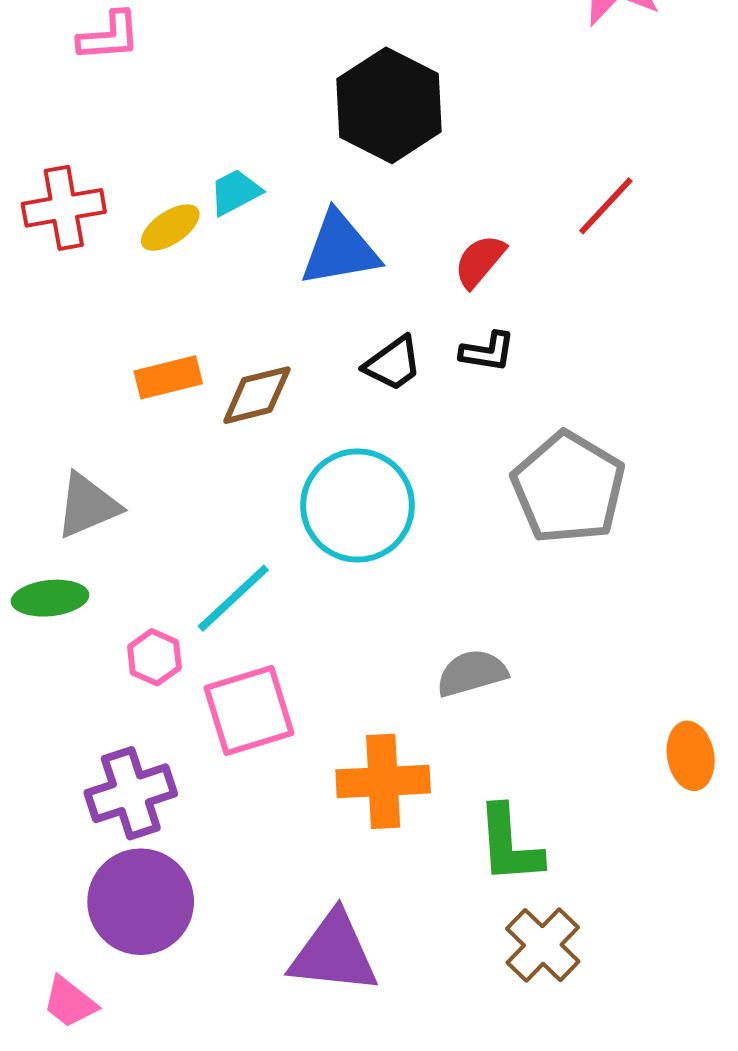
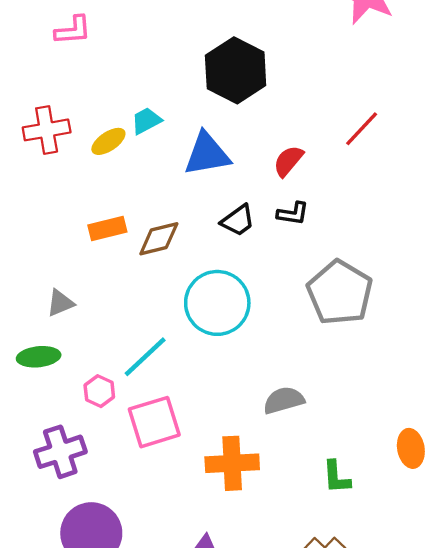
gray triangle: (87, 505) -> (60, 303), size x0.7
purple cross: (131, 793) -> (60, 452), moved
green L-shape: (509, 845) -> (336, 477), moved, size x0.7

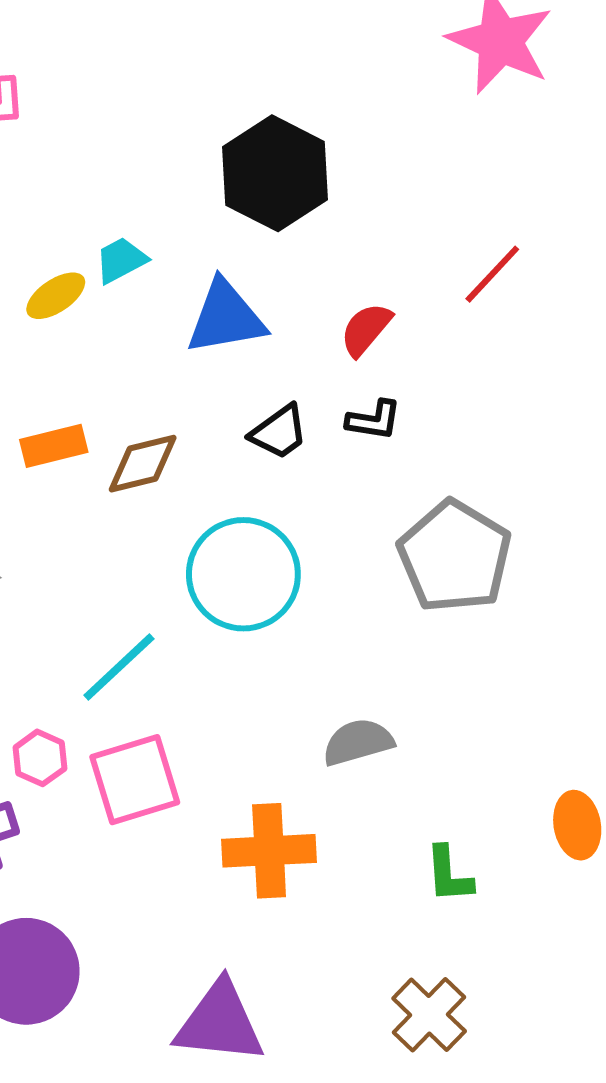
pink hexagon: (99, 391) -> (40, 758), moved

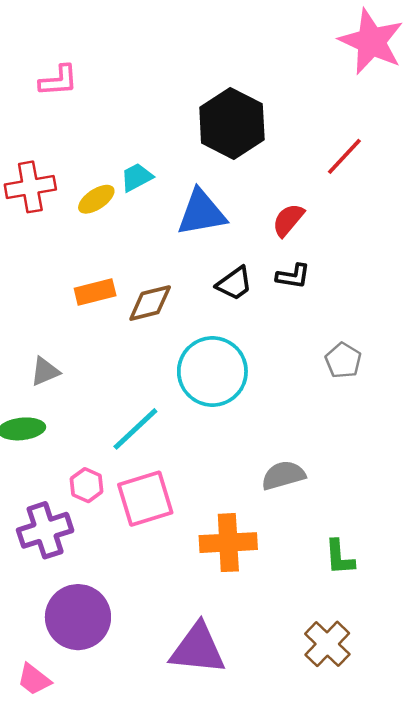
red line: (492, 274) -> (344, 156), moved
gray pentagon: (455, 556) -> (343, 360), size x0.5

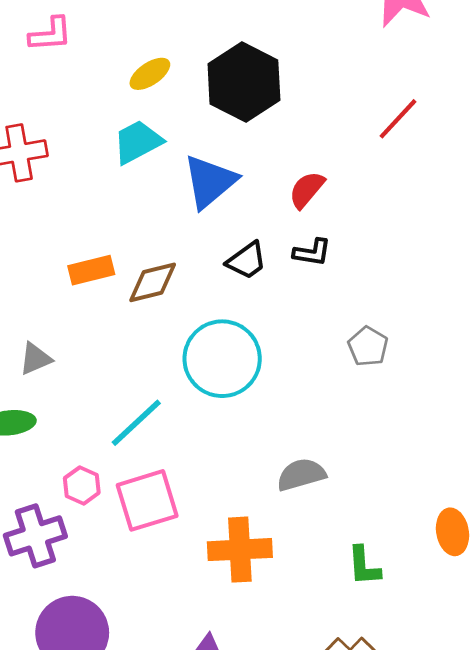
red line: (344, 156) -> (398, 119), moved
cyan trapezoid: (137, 177) -> (138, 142), size x1.4
yellow ellipse: (96, 199) -> (150, 74), moved
blue triangle: (201, 213) -> (210, 182), turned -30

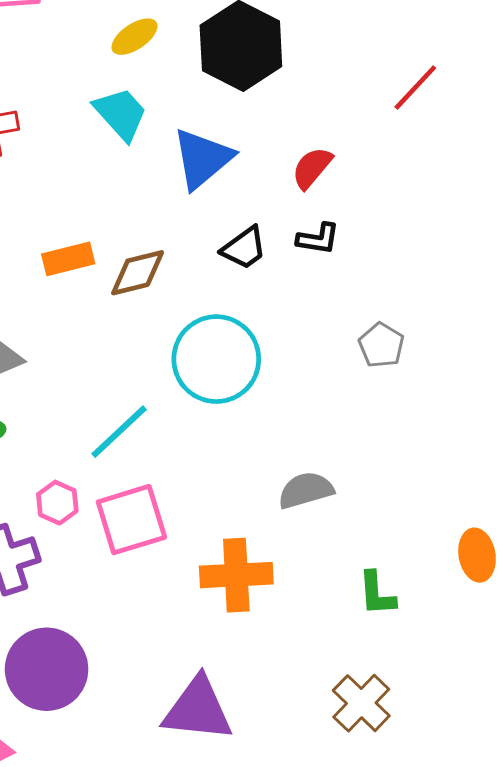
cyan trapezoid: (138, 142) -> (121, 114), turned 76

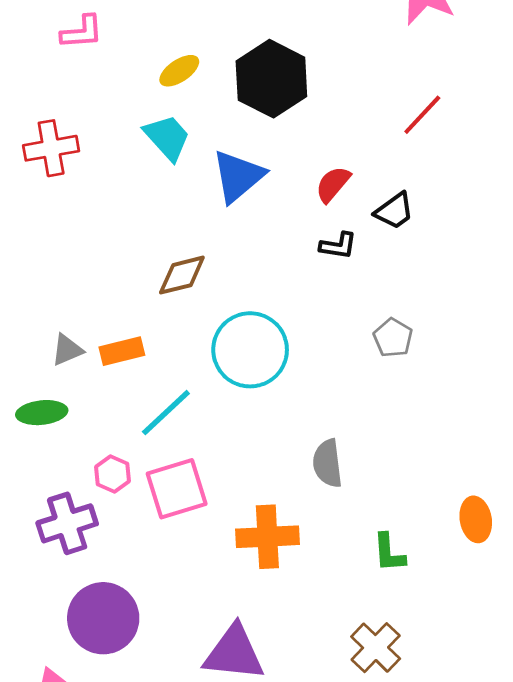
black trapezoid: (244, 248) -> (394, 211), moved
orange rectangle: (68, 259) -> (122, 351), moved
gray semicircle: (306, 490) -> (328, 463), turned -81

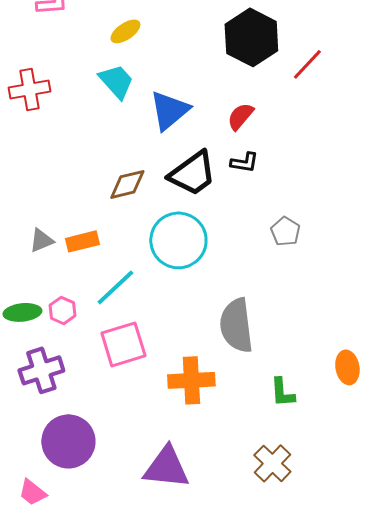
black hexagon: (271, 79) -> (251, 37), moved
black trapezoid: (394, 211) -> (192, 173), moved, size x1.6
green ellipse: (42, 413) -> (22, 312), moved
gray semicircle: (328, 463) -> (236, 325), size x1.5
pink hexagon: (113, 474) -> (62, 310), moved

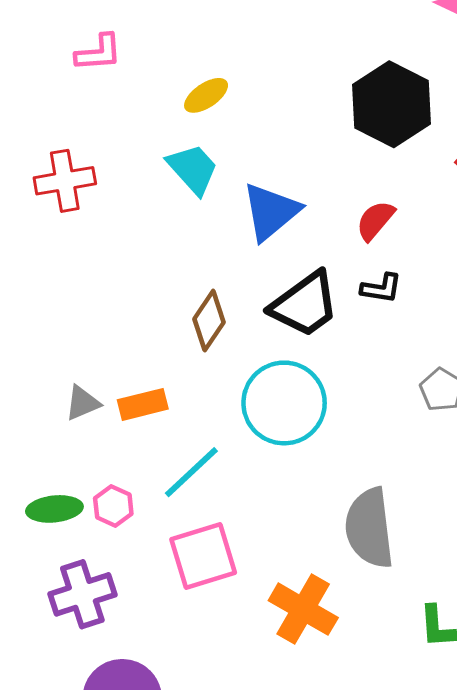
brown diamond: (127, 184) -> (209, 321), turned -42
orange cross: (191, 380) -> (303, 609), turned 33

